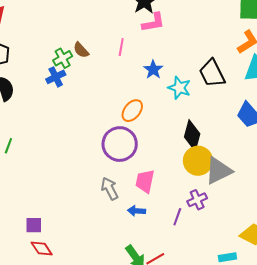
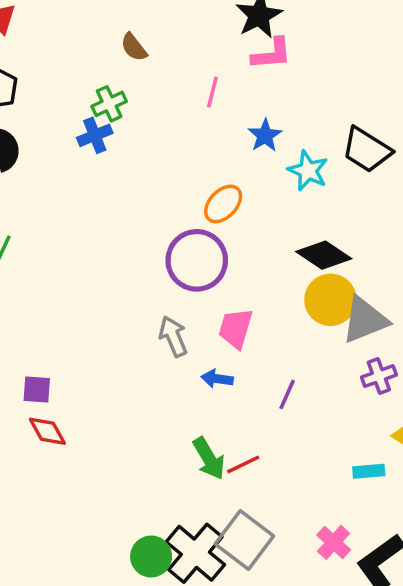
brown semicircle: (81, 50) -> (134, 47), moved
black trapezoid: (212, 73) -> (367, 150), turned -36
black diamond: (192, 135) -> (324, 255), turned -76
purple cross: (197, 200) -> (379, 376), moved

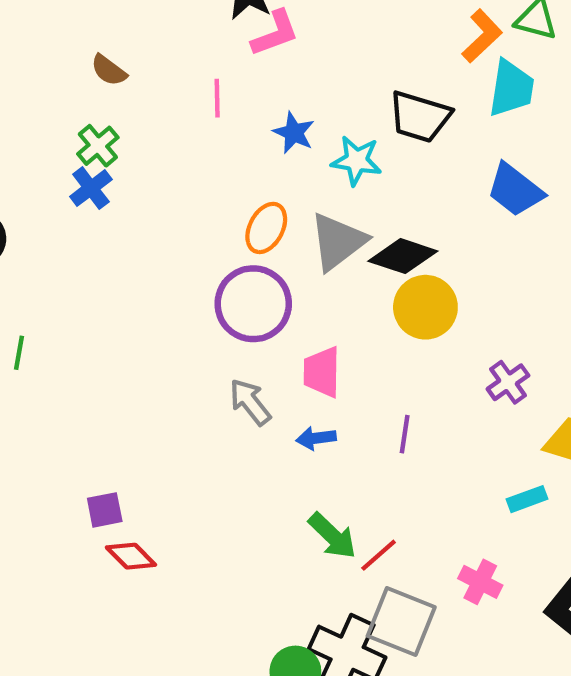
gray triangle: (365, 320) -> (338, 242), moved
red line: (243, 464) -> (379, 555), moved
pink cross: (334, 542) -> (480, 582), moved

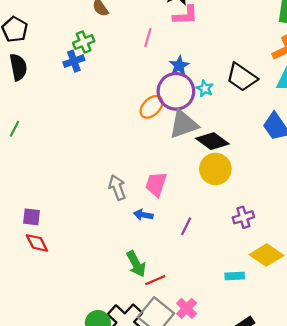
cyan star: (357, 161) -> (205, 89), size x0.7
purple circle: (253, 304) -> (176, 91), moved
pink cross: (480, 582) -> (187, 308), moved

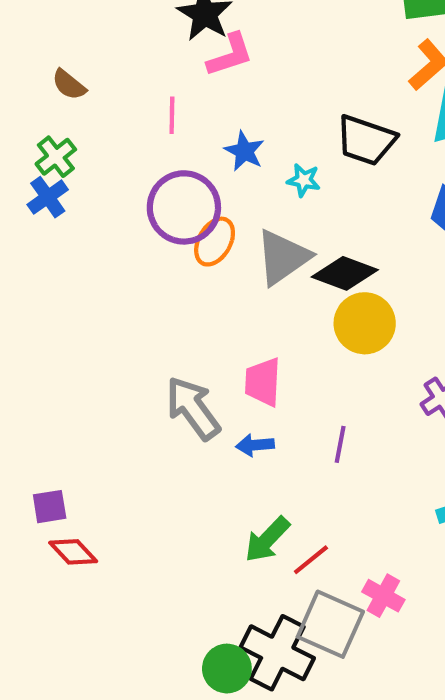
purple circle: (176, 91) -> (184, 207), moved
gray arrow: (117, 187) -> (193, 408), size x1.4
green arrow: (136, 264) -> (267, 539), turned 88

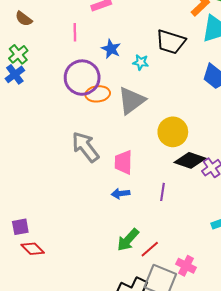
orange ellipse: (215, 242) -> (98, 94), turned 55
black diamond: (345, 273) -> (190, 160), moved
gray arrow: (193, 408) -> (85, 147), moved

